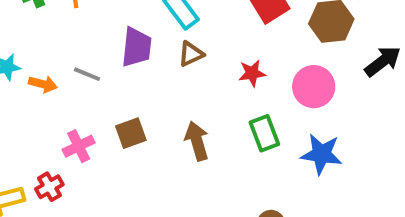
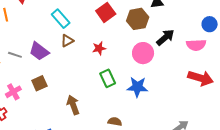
purple trapezoid: (137, 47) -> (39, 51), moved, turned 125
pink circle: (314, 87) -> (143, 53), moved
brown arrow: (197, 141) -> (73, 105), moved

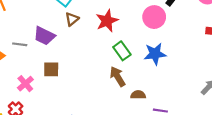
red star: (99, 48) -> (107, 21), size x1.5
brown square: (39, 83) -> (51, 69), turned 35
brown arrow: (73, 105) -> (118, 77), moved

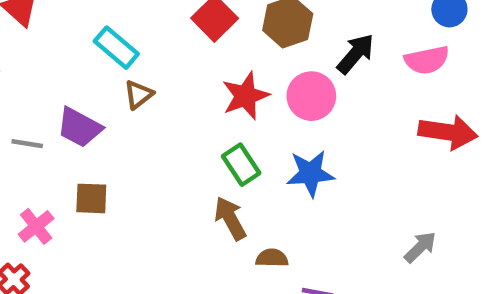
red star: (107, 21) -> (245, 96), moved

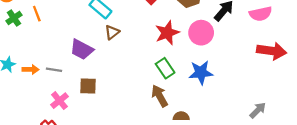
gray line: (27, 144) -> (54, 70), moved

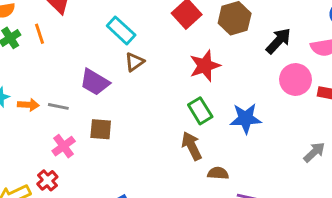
pink circle: (201, 33) -> (295, 80), moved
gray arrow: (258, 110) -> (314, 152), moved

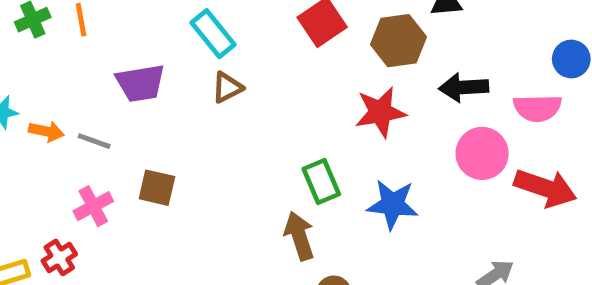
black arrow: (278, 41) -> (464, 87), turned -144
red star: (205, 66) -> (380, 112), moved
purple trapezoid: (95, 82) -> (141, 83), moved, turned -48

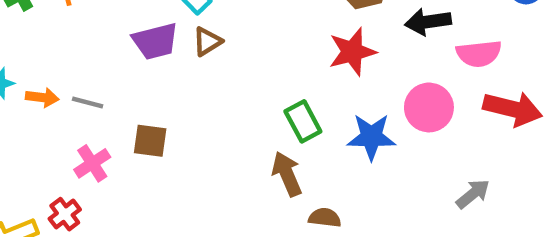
purple trapezoid: (141, 83) -> (155, 41), moved
pink semicircle: (537, 108) -> (479, 54), moved
pink circle: (482, 153) -> (429, 107), moved

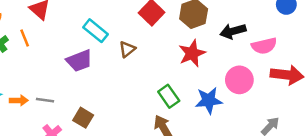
brown triangle: (207, 41) -> (127, 49), moved
brown square: (150, 141) -> (83, 118), turned 30

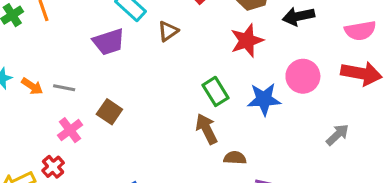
pink semicircle: (264, 46) -> (360, 31), moved
orange arrow: (19, 100) -> (32, 86), turned 30

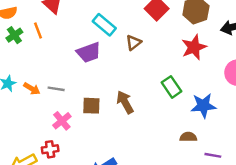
blue star: (264, 99) -> (203, 106), moved
brown square: (109, 112) -> (91, 106), turned -30
brown arrow: (207, 129) -> (125, 102), moved
red cross: (53, 167) -> (50, 149), turned 35

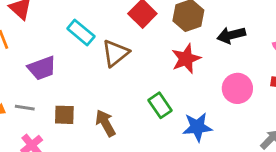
brown triangle: (134, 42) -> (115, 53), size x1.5
purple trapezoid: (89, 52) -> (42, 68), moved
brown square: (91, 106) -> (64, 115), moved

